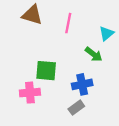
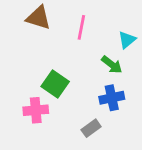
green square: (46, 71) -> (55, 84), turned 30
blue cross: (82, 84) -> (112, 98), moved

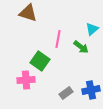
pink line: (81, 27) -> (58, 39), moved
blue cross: (112, 98) -> (91, 90), moved

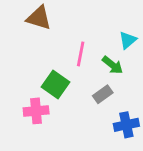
gray rectangle: (66, 93) -> (103, 94), moved

